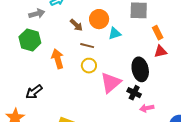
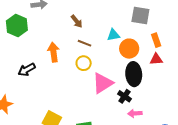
orange circle: (99, 19) -> (129, 49), moved
green hexagon: (30, 40) -> (17, 25), moved
black arrow: (34, 92) -> (27, 70), moved

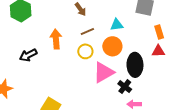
brown line: (84, 43) -> (87, 32), turned -48
orange circle: (129, 49) -> (112, 46), moved

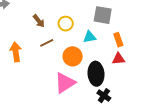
cyan triangle: (117, 25) -> (89, 37), moved
yellow circle: (85, 51) -> (66, 24), moved
black cross: (125, 87) -> (104, 96), moved

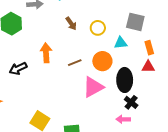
brown line: (47, 43) -> (75, 63), moved

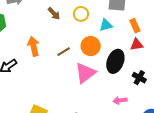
black ellipse: (125, 80) -> (115, 61), turned 30
black cross: (131, 102) -> (139, 78), moved

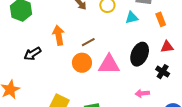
red triangle: (137, 45) -> (167, 47), moved
orange circle: (91, 46) -> (82, 63), moved
pink triangle: (85, 73) -> (109, 64), turned 35

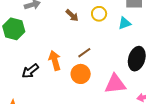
orange arrow: (59, 35) -> (55, 60), moved
pink triangle: (109, 64) -> (115, 84), moved

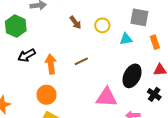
black arrow: (30, 71) -> (27, 55), moved
orange circle: (81, 74) -> (46, 95), moved

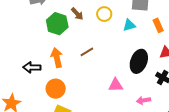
green hexagon: (16, 26) -> (57, 24), moved
black arrow: (27, 55) -> (32, 67), moved, turned 36
pink triangle: (107, 97) -> (116, 85), size x0.7

